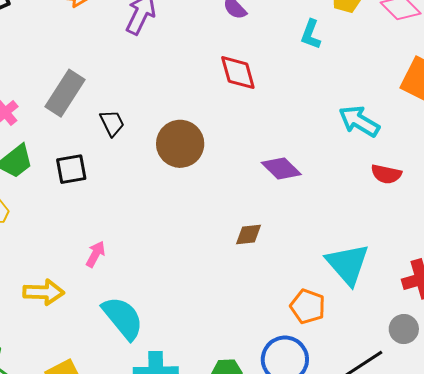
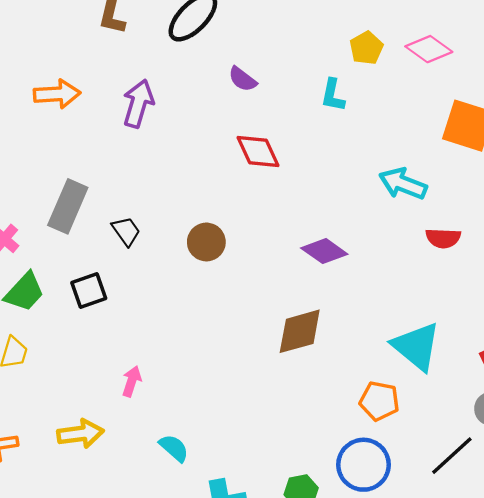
brown circle: (180, 144) -> (206, 242), size x0.7
brown diamond: (248, 235) -> (300, 331), size x1.6
cyan semicircle: (123, 318) -> (174, 448), size x0.6

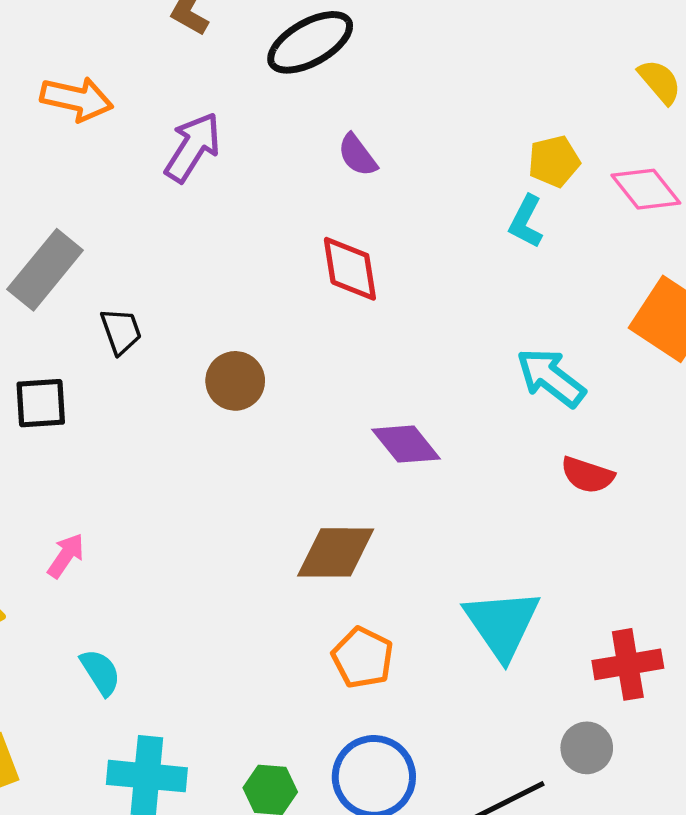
cyan L-shape: (333, 95) -> (526, 222), moved
orange pentagon: (379, 401) -> (363, 658), moved

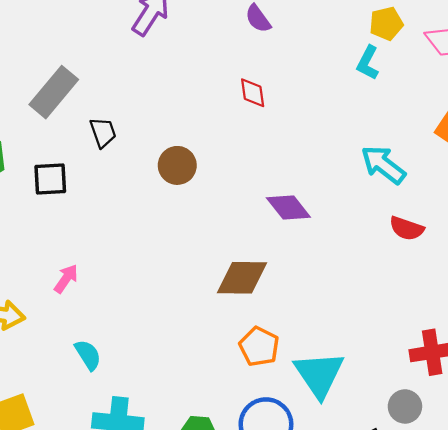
red diamond: (350, 269) -> (253, 93), size x0.7
cyan triangle: (502, 624) -> (319, 374), moved

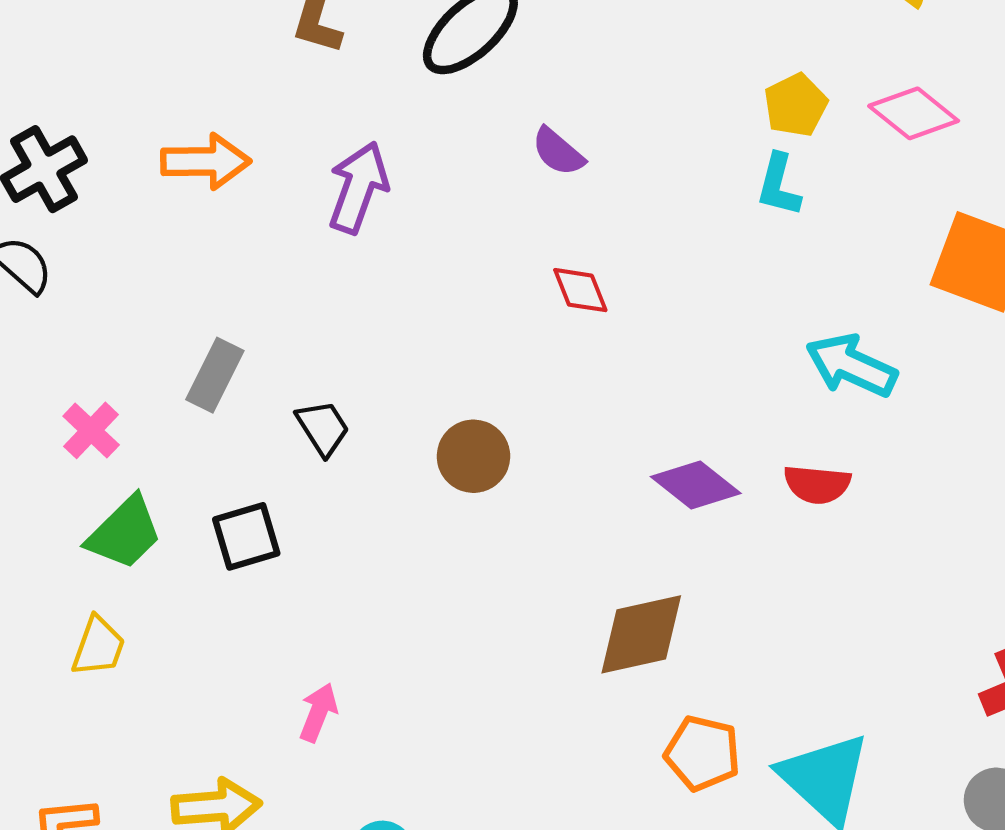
gray rectangle: (54, 92) -> (215, 375), size x0.7
red semicircle: (407, 228) -> (817, 484), moved

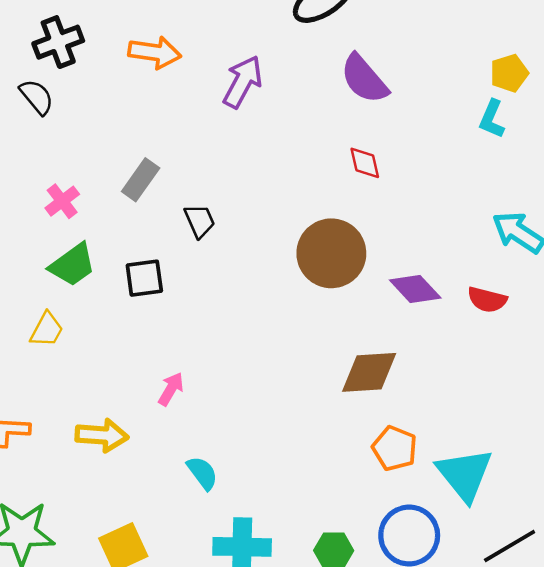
purple semicircle: (558, 152) -> (364, 79), size x1.6
brown circle: (473, 456) -> (331, 253), moved, size x1.6

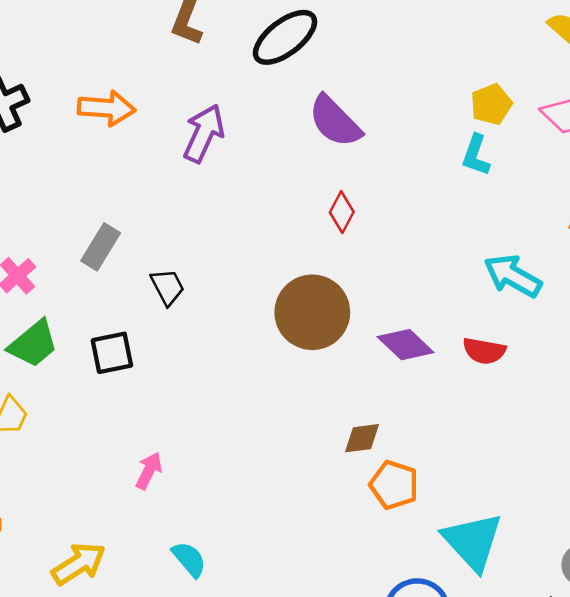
red diamond: (365, 163) -> (342, 212), turned 45
brown diamond: (369, 372) -> (362, 438), size x0.6
yellow arrow: (102, 435) -> (79, 564), moved, turned -33
orange pentagon: (395, 448) -> (394, 485), moved

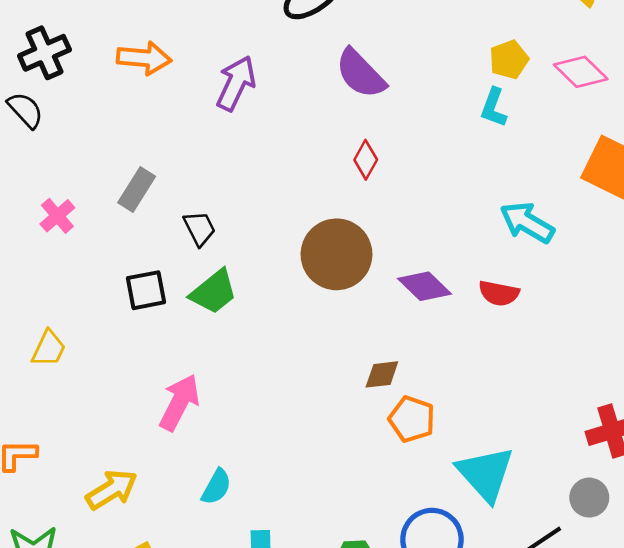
green trapezoid: (33, 344) -> (214, 292), moved
pink arrow: (149, 471) -> (179, 402), size x1.6
cyan semicircle: (189, 559) -> (216, 487), turned 69

